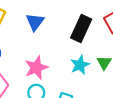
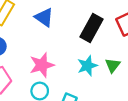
blue triangle: (35, 22) -> (44, 17), turned -36

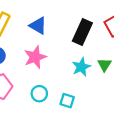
pink star: (42, 65) -> (35, 57), moved

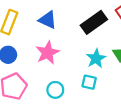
black rectangle: (82, 32) -> (94, 22), turned 35
cyan square: (67, 101) -> (89, 82), moved

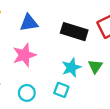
blue triangle: (48, 20) -> (29, 23), turned -42
black rectangle: (94, 22) -> (74, 32), turned 45

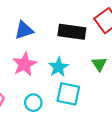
cyan star: (71, 67) -> (58, 67), moved
cyan square: (61, 90) -> (68, 94), size x1.5

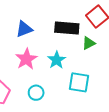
green triangle: (99, 64) -> (89, 43), moved, turned 40
cyan square: (68, 94) -> (79, 82), moved

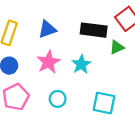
cyan square: (79, 82) -> (104, 103), moved

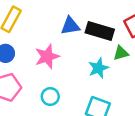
blue triangle: (47, 29) -> (70, 26), moved
cyan star: (81, 64) -> (98, 68), moved

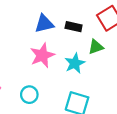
black rectangle: (100, 31) -> (74, 27), size x0.6
pink star: (47, 56) -> (42, 55), moved

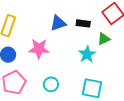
pink star: (42, 55) -> (39, 49), moved, turned 30

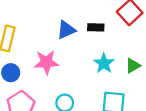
green triangle: (104, 39) -> (133, 66), moved

